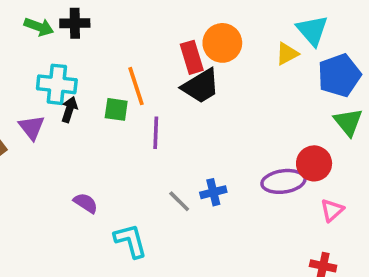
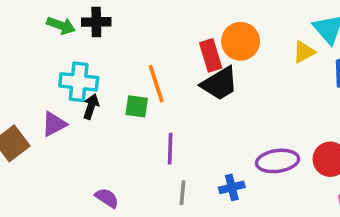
purple triangle: (32, 127) -> (54, 124), turned 40
purple line: (156, 133) -> (170, 149), moved
purple ellipse: (283, 181) -> (278, 161), moved
gray line: (179, 201) -> (182, 193), moved, turned 50

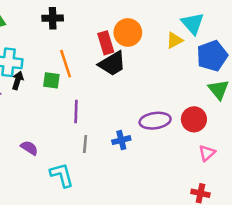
black cross: (96, 22) -> (53, 18), moved

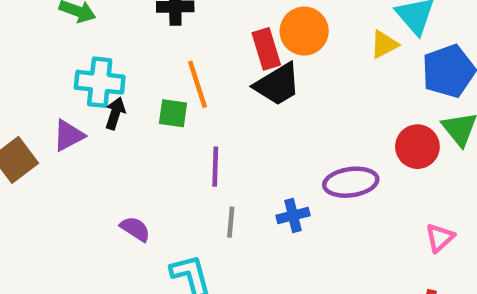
red circle: (194, 119) -> (417, 147), moved

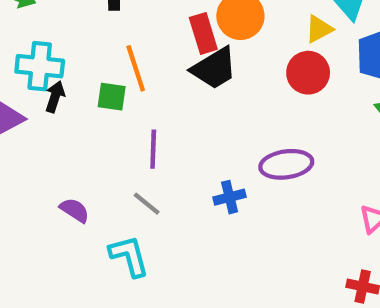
red circle: (417, 147) -> (308, 73), moved
gray line: (231, 222) -> (147, 204), moved, turned -56

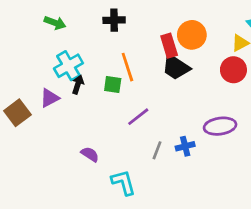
cyan cross: (40, 66) -> (68, 66), turned -36
black trapezoid: (214, 68) -> (176, 67), turned 64
purple line: (153, 149) -> (138, 117), turned 50
gray line: (147, 204) -> (157, 150), moved, turned 72

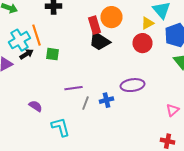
orange line: (127, 67) -> (36, 35), moved
black arrow: (78, 85) -> (26, 54), turned 40
purple line: (138, 117) -> (74, 88), moved, turned 30

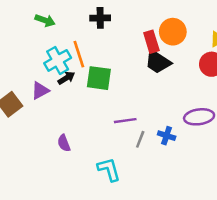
green square: (52, 54) -> (99, 78), size x1.5
blue cross: (106, 100) -> (167, 136), turned 32
purple semicircle: (36, 106) -> (64, 143), moved, turned -144

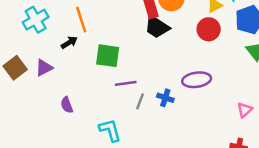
cyan cross: (58, 60) -> (36, 20), moved
green square: (99, 78) -> (108, 56), moved
purple triangle: (40, 91) -> (44, 68), moved

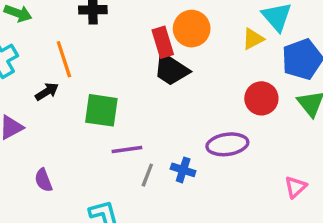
red circle: (209, 29) -> (261, 98), moved

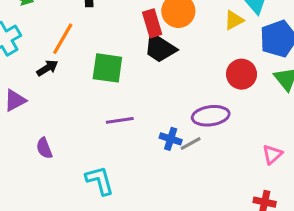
orange line: (64, 59) -> (63, 39), turned 48
green square: (101, 110) -> (107, 68), moved
gray line: (147, 175) -> (191, 143), moved, turned 40

